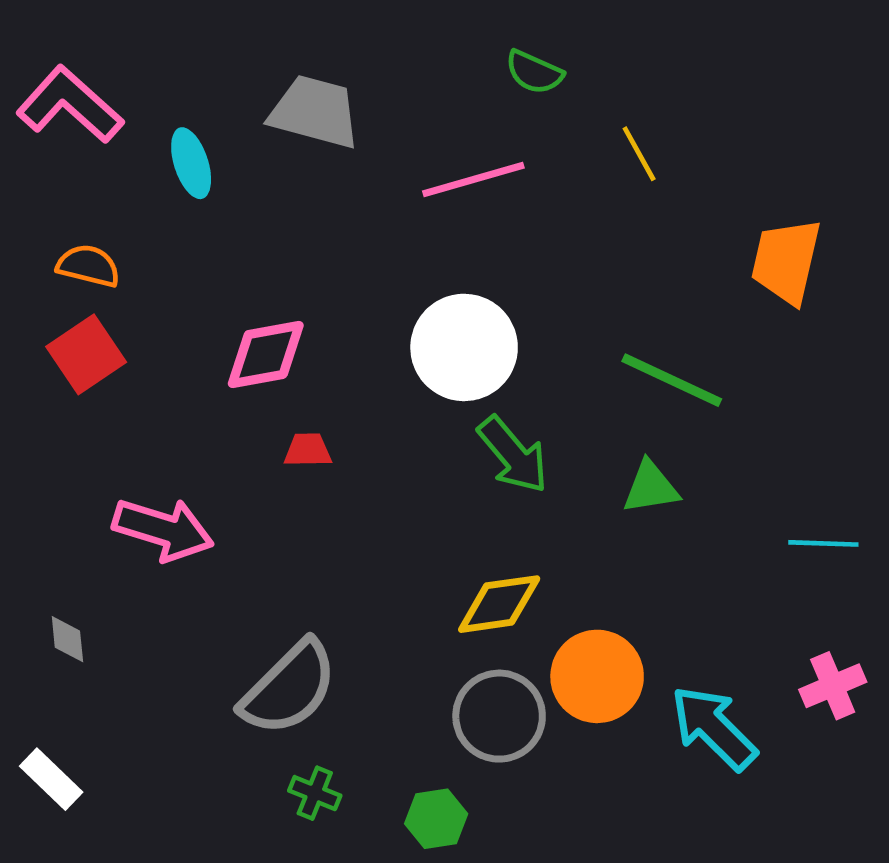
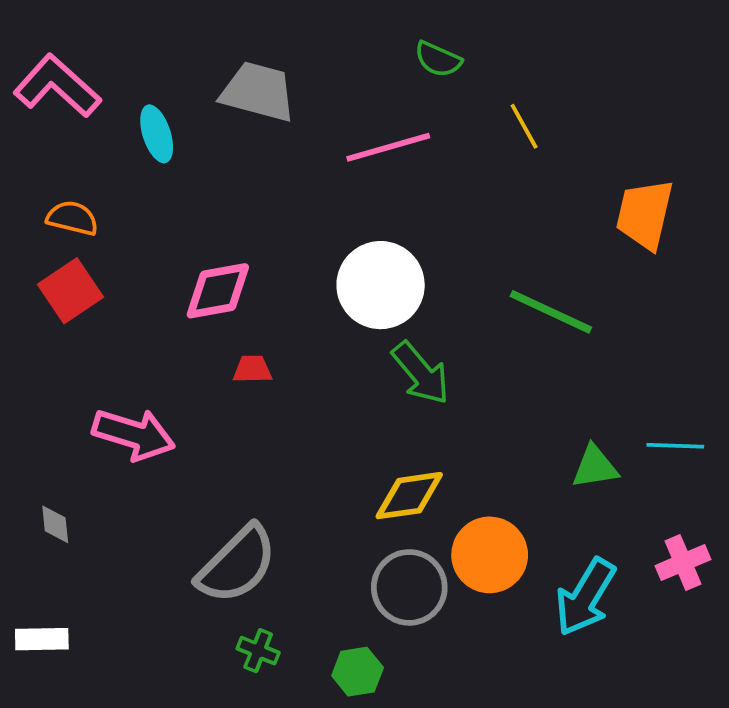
green triangle: (651, 487) -> (595, 467), moved
cyan arrow: (714, 728) -> (585, 597), turned -104
white rectangle: (51, 779) -> (42, 639), turned -45

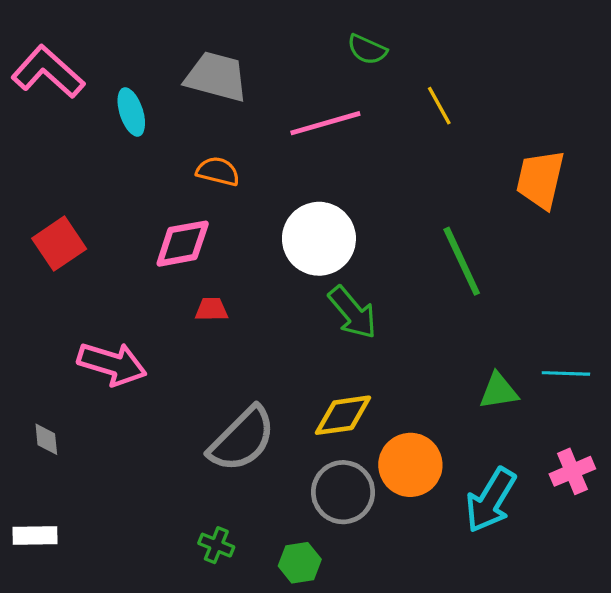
orange semicircle: (72, 218) -> (218, 171), moved
green line: (551, 312) -> (462, 261), turned 40
gray semicircle: (237, 564) -> (242, 439), moved

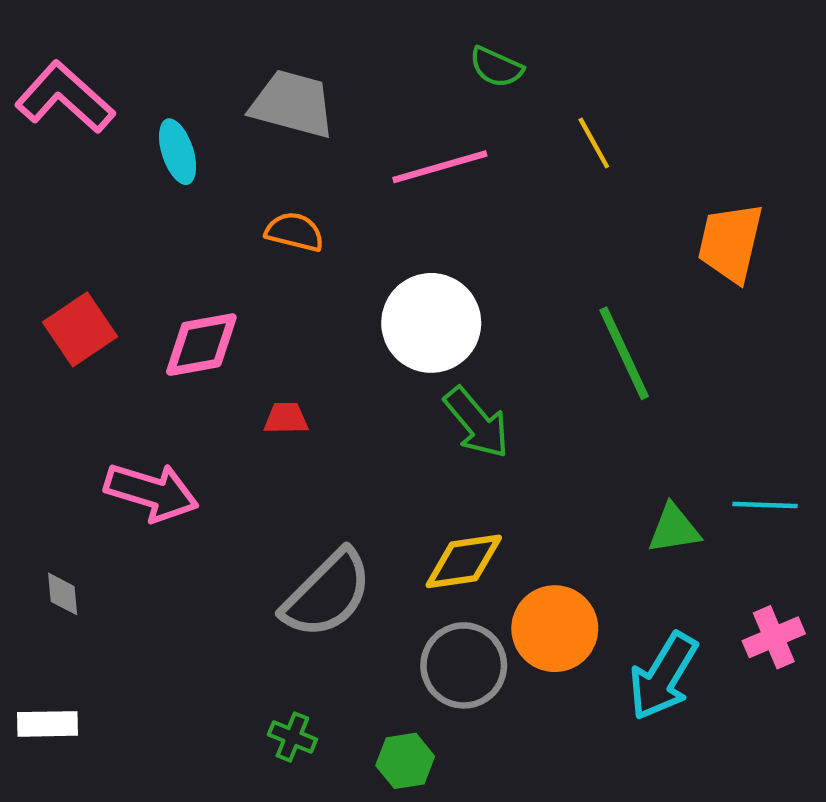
pink diamond: (183, 244) -> (201, 345), moved

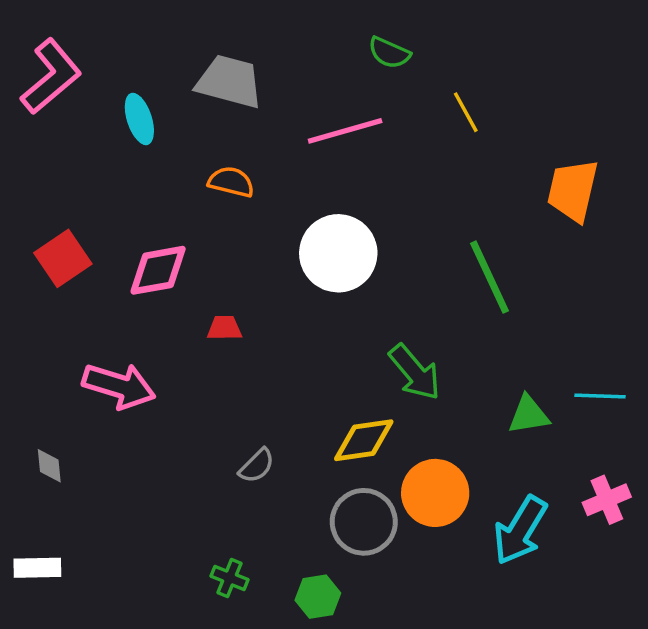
pink L-shape: (65, 97) -> (51, 76), turned 98
green arrow: (477, 423) -> (415, 372), moved
gray semicircle: (327, 594) -> (257, 466), size x0.5

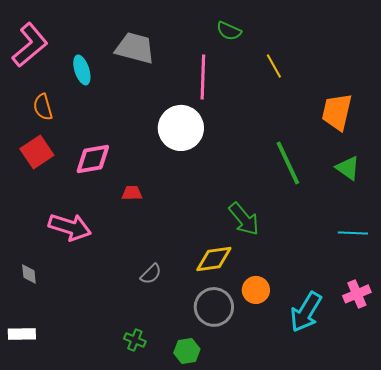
pink line: (345, 131) -> (203, 77), turned -72
orange semicircle: (231, 182) -> (43, 107), moved, turned -120
white circle: (338, 253) -> (181, 128), moved
green triangle: (529, 415) -> (348, 168), moved, turned 44
orange circle: (435, 493) -> (256, 290), size x0.7

